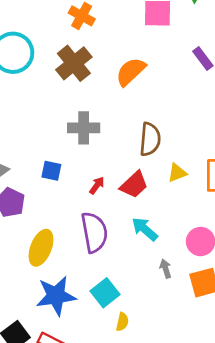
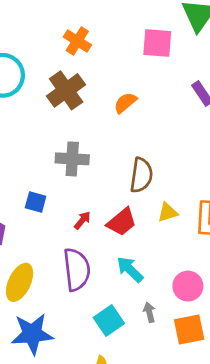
orange semicircle: (131, 72) -> (125, 103), size x0.7
cyan square: (105, 293) -> (109, 321), moved

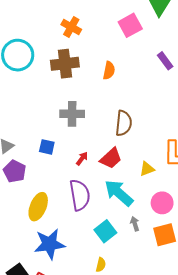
pink square: (157, 43) -> (130, 25), turned -30
brown cross: (66, 90) -> (65, 64), turned 32
orange semicircle: (125, 103) -> (109, 71), turned 144
yellow triangle: (168, 212) -> (147, 169), moved
cyan arrow: (130, 269) -> (119, 193), size x1.4

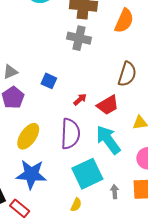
orange semicircle: (109, 71) -> (124, 21), size x1.4
gray cross: (72, 114) -> (79, 38), moved
gray arrow: (135, 224) -> (115, 192), moved
cyan square: (105, 231) -> (87, 174), size x1.4

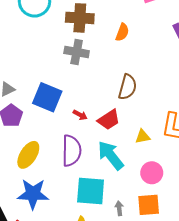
orange semicircle: (124, 21) -> (122, 32), size x0.7
blue square: (49, 81) -> (47, 97), size x1.8
red arrow: (80, 99) -> (80, 115), turned 72
cyan square: (87, 174) -> (91, 191), turned 32

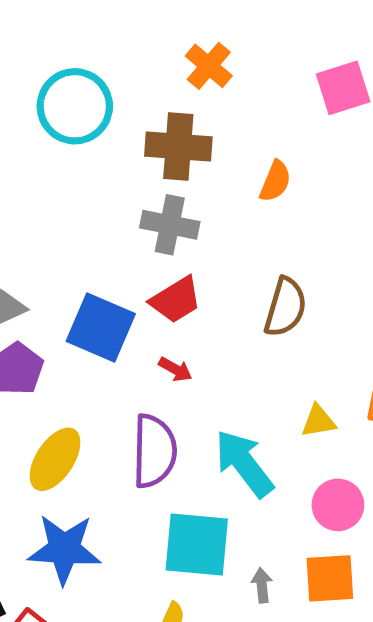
red trapezoid: (109, 120) -> (176, 300), moved

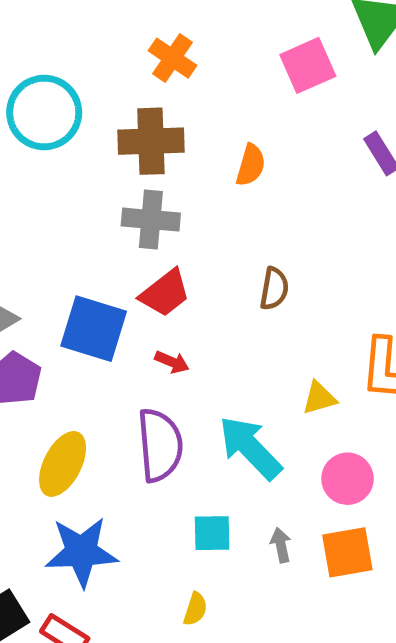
brown semicircle: (285, 307) -> (274, 289), size x0.7
cyan square: (197, 545) -> (212, 533), size x0.6
gray arrow: (262, 585) -> (281, 545), moved

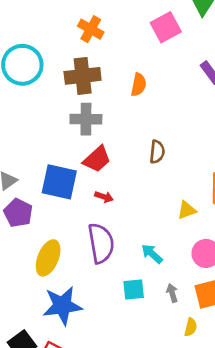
cyan arrow: (250, 448) -> (152, 254), moved, size x0.6
yellow semicircle: (195, 609) -> (191, 327), moved

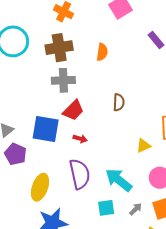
cyan arrow: (152, 254) -> (119, 180), size x1.6
gray arrow: (172, 293) -> (136, 209), turned 64

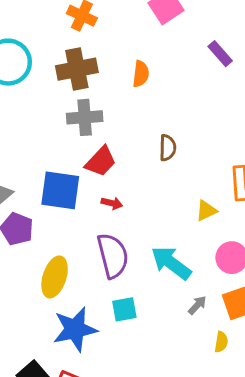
cyan square: (106, 208) -> (124, 309), moved

